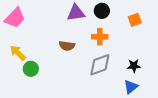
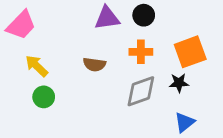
orange square: (135, 20) -> (190, 52), moved, size x1.6
yellow arrow: (18, 53) -> (37, 66), moved
black star: (134, 66) -> (179, 83), moved

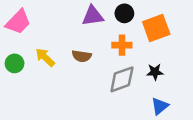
orange square: (190, 52) -> (156, 28), moved
yellow arrow: (37, 66) -> (45, 57), moved
green circle: (44, 97) -> (15, 63), moved

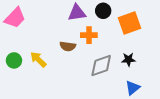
orange cross: (122, 45) -> (89, 35), moved
yellow arrow: (45, 57) -> (38, 59), moved
green circle: (15, 63) -> (14, 60), moved

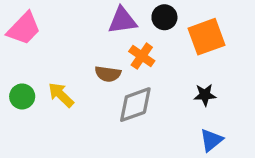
orange cross: (89, 35) -> (142, 56), turned 35
gray diamond: (101, 66) -> (135, 105), moved

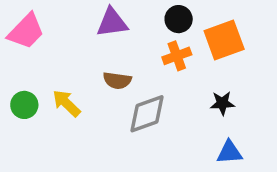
purple triangle: (122, 20) -> (112, 23), moved
orange cross: (142, 56) -> (177, 56), moved, turned 35
blue triangle: (211, 140) -> (229, 152), turned 35

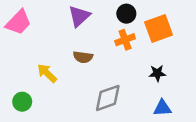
purple triangle: (112, 23) -> (79, 16), turned -35
green circle: (24, 105) -> (22, 102), moved
gray diamond: (147, 114) -> (108, 98), moved

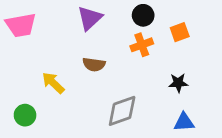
pink trapezoid: (18, 22) -> (21, 25), turned 36
orange square: (159, 29) -> (180, 32), size x0.6

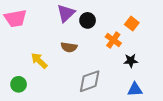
black circle: (143, 15) -> (88, 20), moved
orange square: (180, 32) -> (132, 24), turned -32
orange cross: (142, 45) -> (113, 40), moved, turned -35

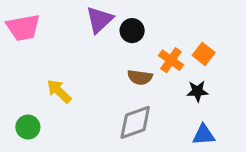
orange square: (132, 24) -> (204, 54), moved
brown semicircle: (69, 47) -> (140, 77), moved

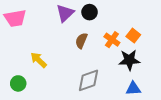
black circle: (132, 31) -> (90, 12), moved
brown semicircle: (140, 77) -> (81, 41), moved, turned 105
black star: (197, 91) -> (129, 60), size x1.5

